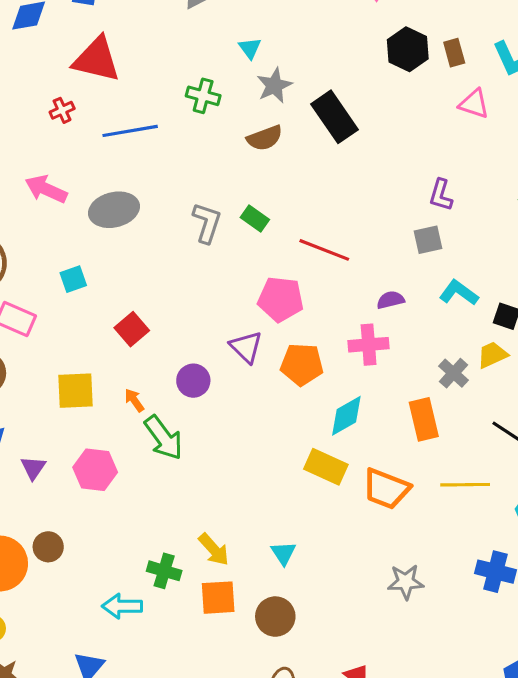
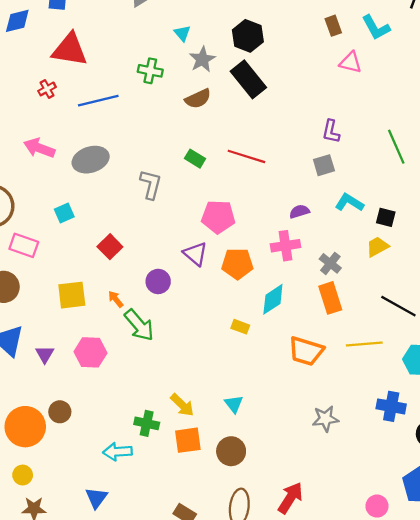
black hexagon: (408, 49) -> (248, 36), moved
gray L-shape: (207, 223) -> (151, 184), moved
red line: (324, 250) -> (246, 156), moved
gray cross: (453, 373) -> (330, 263), moved
yellow rectangle: (326, 467) -> (240, 327), moved, size x0.6

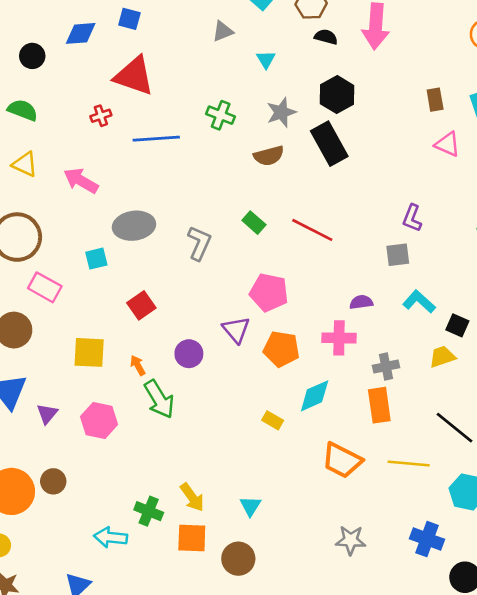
cyan triangle: (182, 33) -> (266, 59), moved
gray ellipse: (91, 160) -> (134, 226), moved
gray cross: (330, 263) -> (386, 367), turned 30

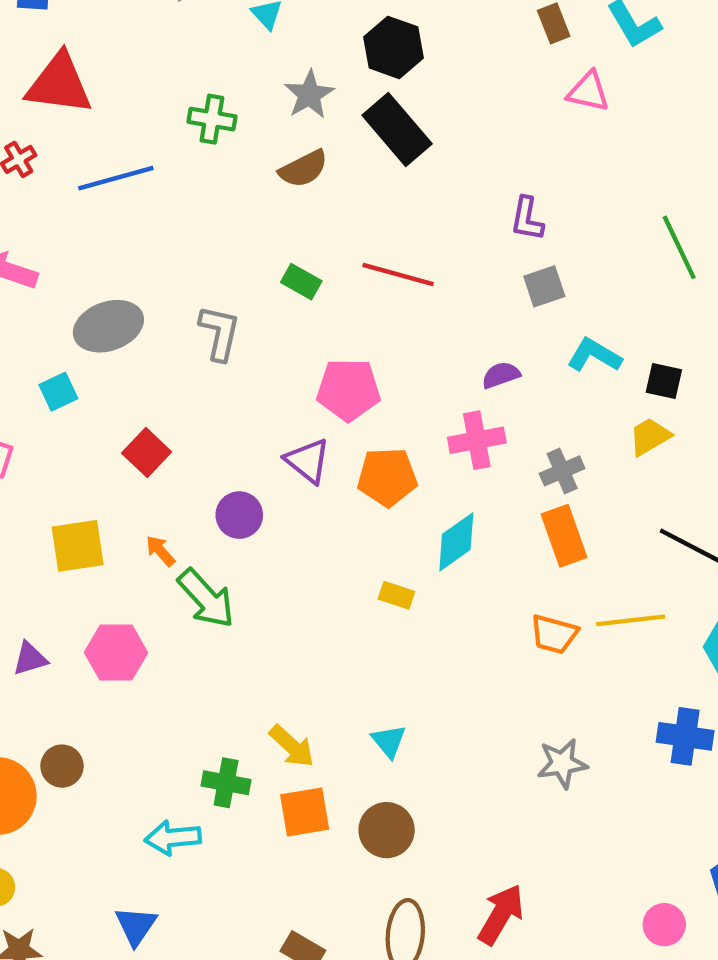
purple L-shape: (412, 218) -> (527, 219), moved
purple triangle: (47, 414) -> (30, 659), turned 45
orange trapezoid: (342, 460) -> (554, 634), moved, size x0.7

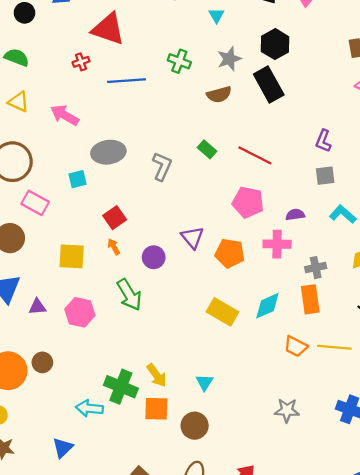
pink pentagon: (348, 390) -> (248, 202), moved
cyan diamond: (456, 542) -> (267, 306), moved
orange arrow: (160, 551) -> (114, 247), moved
yellow rectangle: (396, 595) -> (223, 312), size x1.8
green cross: (226, 783) -> (121, 387), size x1.4

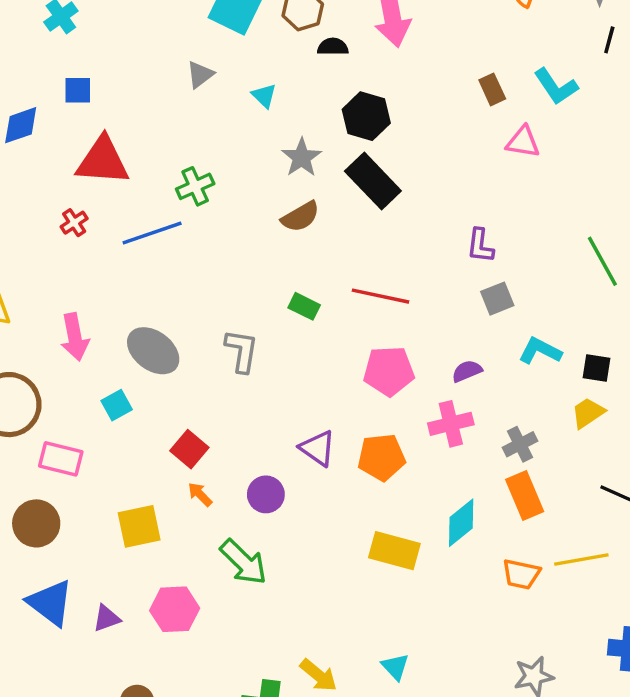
green cross: (179, 61) -> (195, 186), moved, turned -30
pink arrow: (65, 115) -> (75, 337), moved, turned -116
gray ellipse: (108, 152) -> (153, 351), turned 60

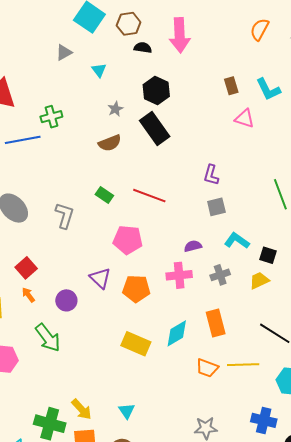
gray star: (302, 157) -> (115, 109), size x0.7
pink pentagon: (389, 371) -> (128, 240), moved
gray cross: (520, 444) -> (220, 275), moved

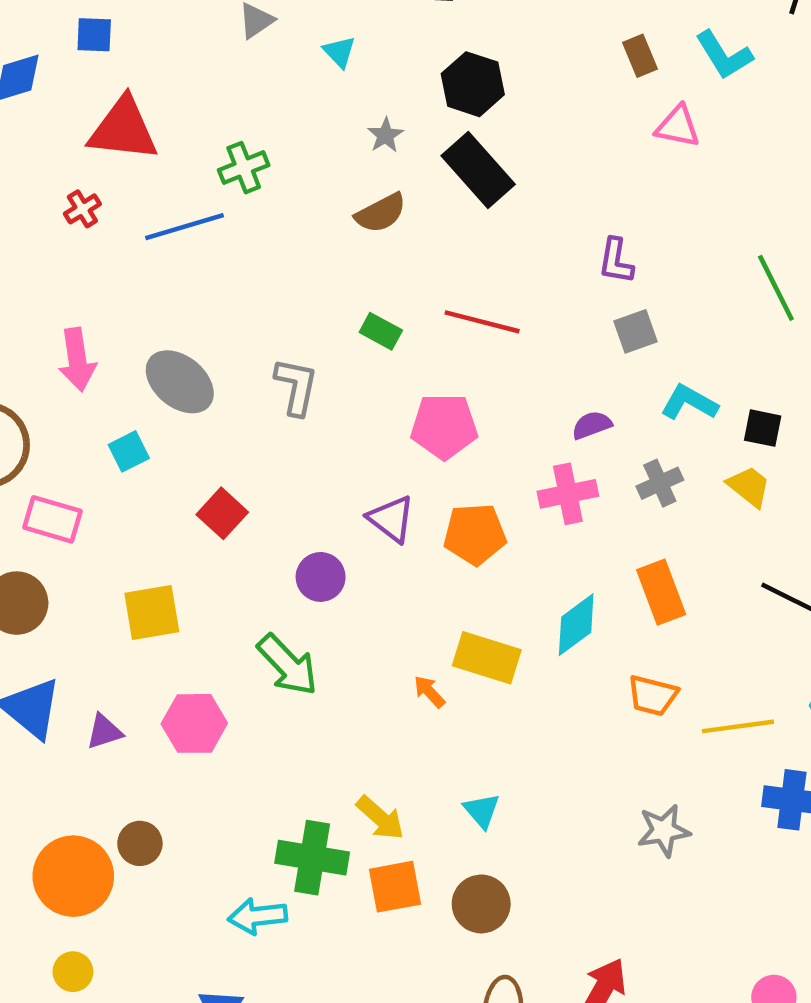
yellow trapezoid: (259, 280) -> (749, 486), turned 70
orange arrow: (28, 295) -> (429, 692), moved
yellow line: (243, 365) -> (738, 726), moved

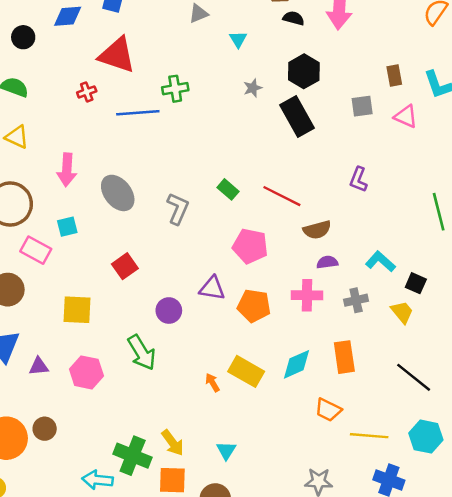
brown semicircle: (381, 213) -> (317, 230), moved
gray square: (635, 331) -> (362, 106), moved
cyan square: (129, 451) -> (67, 227), moved
purple triangle: (391, 519) -> (212, 288), turned -40

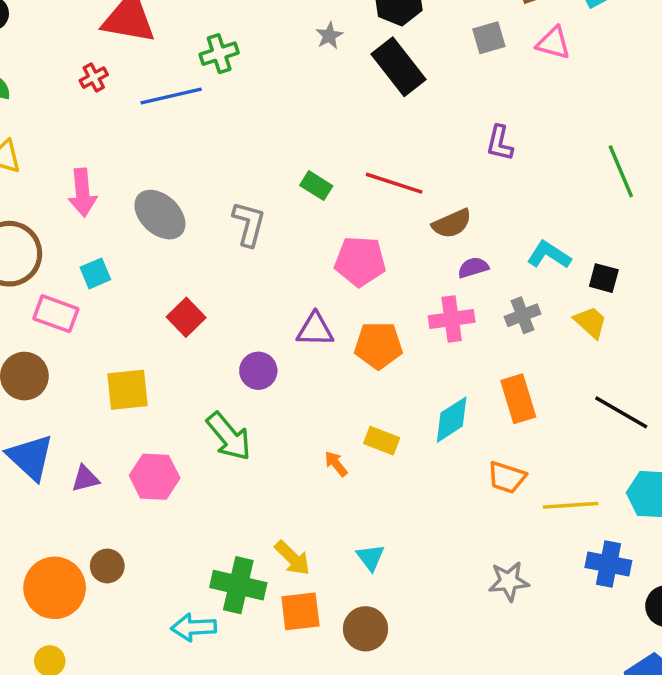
yellow rectangle: (246, 371) -> (382, 441), size x0.7

